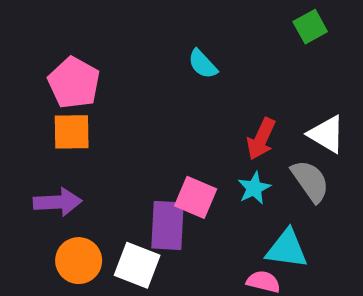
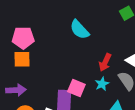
cyan semicircle: (203, 64) -> (79, 30), size x1.5
pink pentagon: (74, 83) -> (23, 38), turned -30

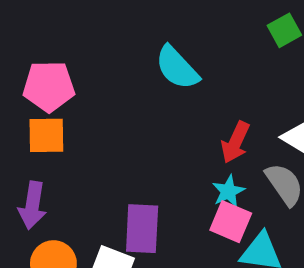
pink square: (76, 88) -> (231, 222), moved
purple arrow: (16, 90) -> (32, 205), turned 102

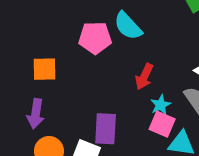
pink pentagon: (49, 86) -> (95, 38), moved
red arrow: (235, 142) -> (144, 77), moved

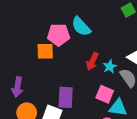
orange square: (45, 69) -> (45, 51), moved
cyan star: (161, 105) -> (110, 67), moved

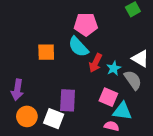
cyan semicircle: (81, 27) -> (78, 47), moved
pink pentagon: (58, 35) -> (86, 24), moved

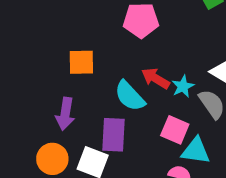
cyan semicircle: (78, 47) -> (130, 96), moved
red arrow: (95, 63) -> (155, 78), turned 96
purple arrow: (17, 90) -> (65, 114), moved

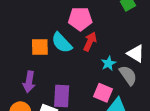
red arrow: (155, 78) -> (90, 42), moved, turned 84
cyan semicircle: (130, 96) -> (62, 43), moved

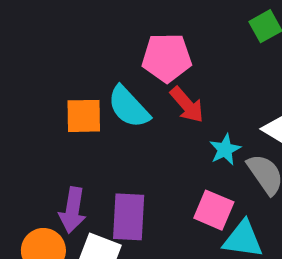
red arrow: (90, 42) -> (187, 105), turned 114
purple arrow: (29, 82) -> (73, 210), moved

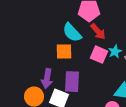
orange square: (84, 116) -> (64, 52), moved
pink square: (214, 210) -> (99, 55), moved

